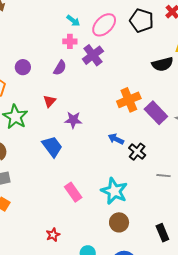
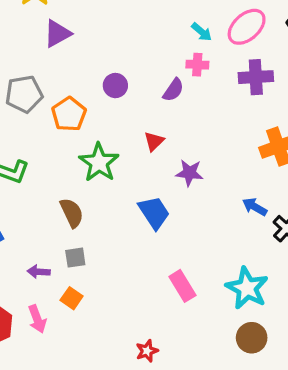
cyan arrow: (73, 21) -> (202, 32), moved
pink cross: (70, 41) -> (197, 65), moved
purple cross: (93, 55) -> (256, 77), moved, turned 30

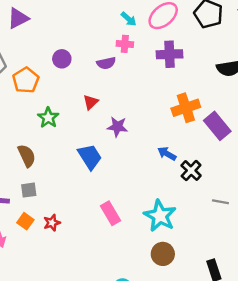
purple semicircle: (173, 90) -> (106, 63), turned 42
green star: (99, 162) -> (48, 118), size x0.7
red star: (147, 351) -> (52, 223), moved

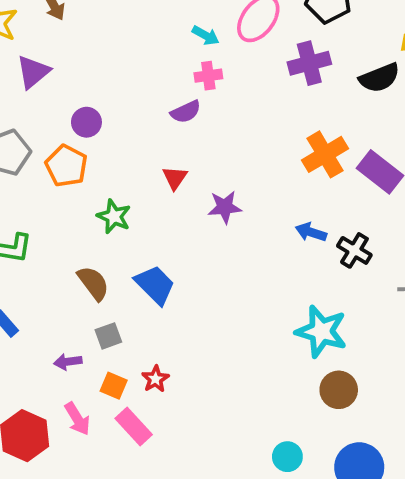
purple cross: (170, 54) -> (309, 63), moved
purple circle: (62, 59) -> (86, 122), moved
blue trapezoid: (90, 157) -> (155, 285), moved
pink rectangle: (110, 213) -> (134, 427), moved

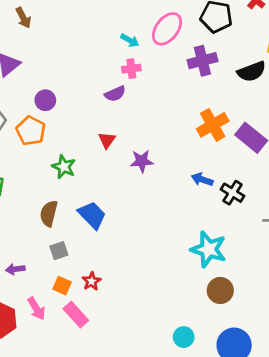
brown semicircle: (93, 283) -> (49, 213), turned -130
purple arrow: (68, 362) -> (15, 269), moved

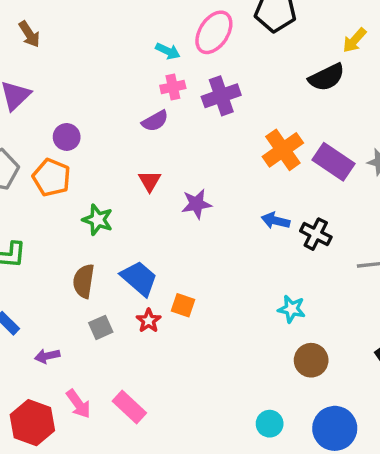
purple cross: (202, 61) -> (221, 96), moved
cyan star: (209, 249) -> (292, 309), size x0.6
red star: (92, 281) -> (149, 321), moved
orange square: (62, 286) -> (183, 305), moved

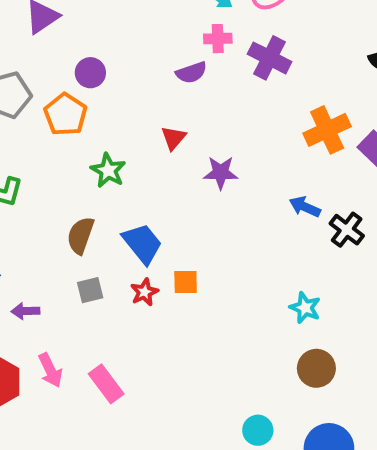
purple cross: (221, 96) -> (270, 58), turned 36
orange square: (183, 305) -> (186, 282), turned -30

